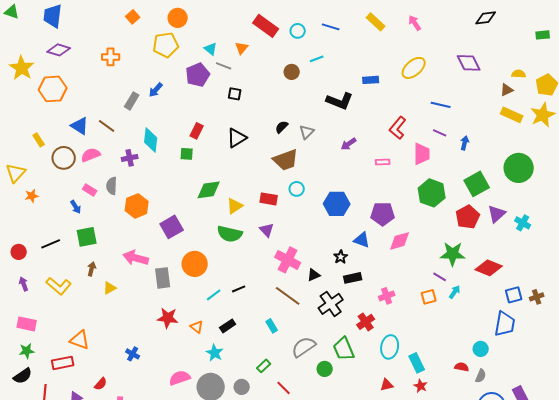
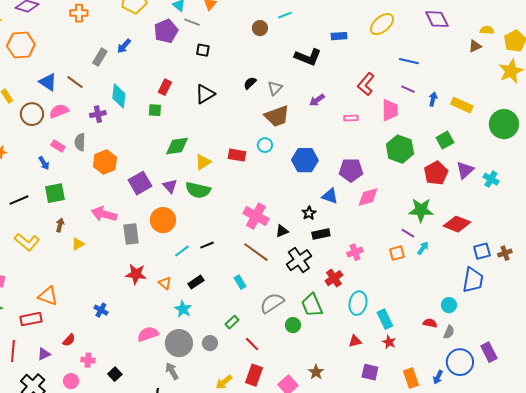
yellow rectangle: (512, 115) -> (462, 105), moved
brown trapezoid: (286, 160) -> (277, 116), moved
green circle: (519, 168) -> (504, 124), moved
green square: (477, 184) -> (445, 140), size x0.7
purple triangle: (267, 230) -> (170, 186), moved

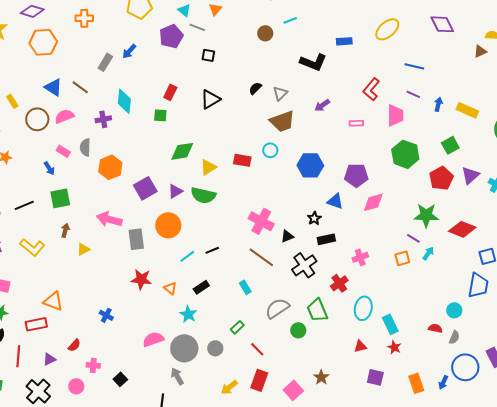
orange hexagon: (21, 45) -> (43, 42), moved
purple triangle: (170, 186) -> (175, 191), turned 42

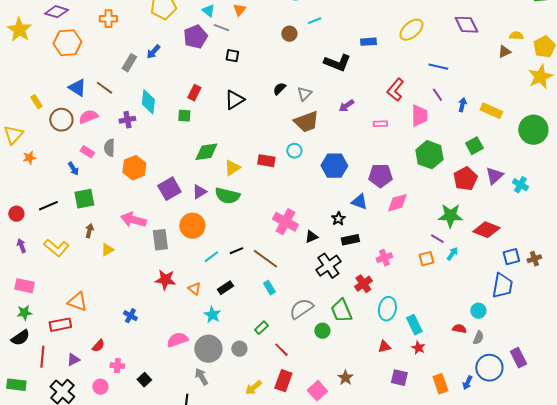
purple line: (413, 94) -> (437, 95), turned 32
brown line: (261, 257) -> (265, 259), moved

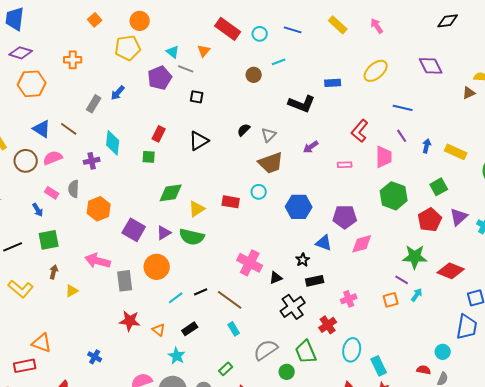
purple square: (169, 189) -> (134, 230), turned -30

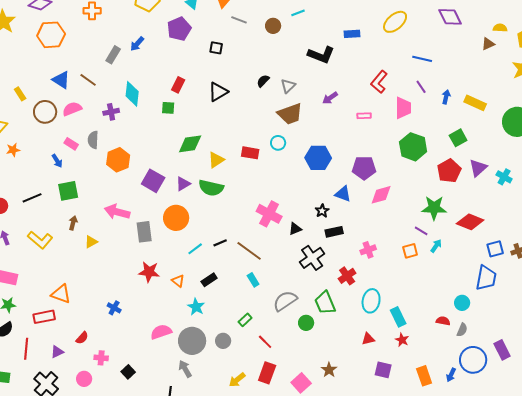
gray line: (186, 69) -> (239, 20), moved

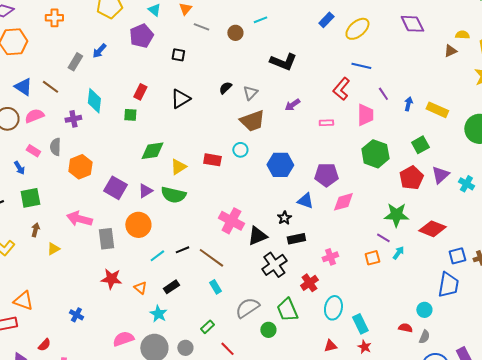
blue rectangle: (352, 34) -> (326, 20), moved, turned -42
blue line: (422, 59) -> (361, 66), moved
black triangle: (295, 229) -> (257, 236), size x1.5

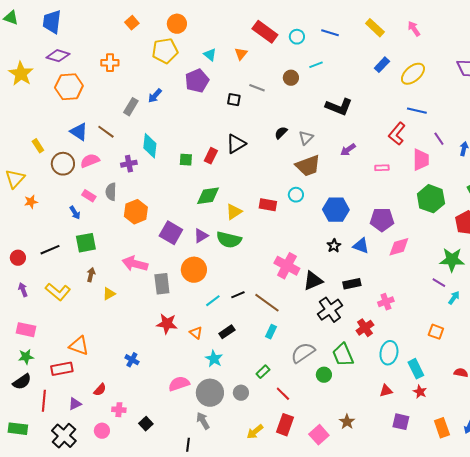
gray line: (201, 27) -> (257, 88), moved
red rectangle: (140, 92) -> (211, 156), moved
black star: (284, 218) -> (334, 246), moved
orange square: (372, 258) -> (436, 332), moved, turned 35
cyan rectangle: (215, 287) -> (271, 332), turned 56

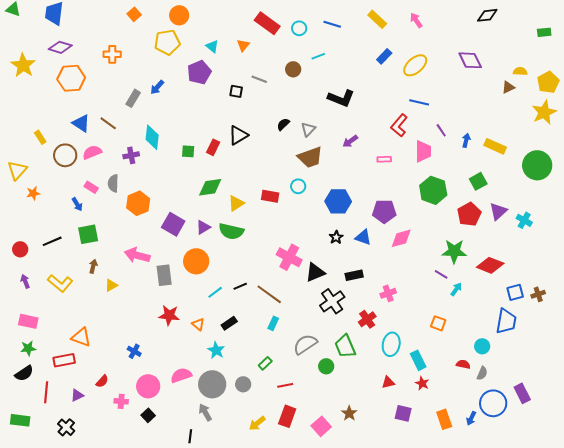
red line: (283, 394) -> (285, 385), turned -56
pink circle: (102, 431) -> (148, 386), moved, size x1.5
black cross: (64, 436) -> (66, 427), size x0.7

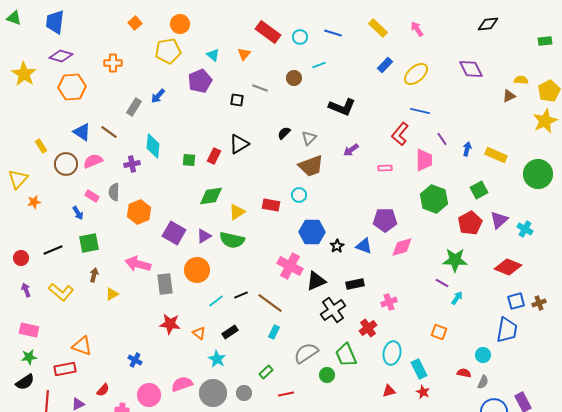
blue hexagon: (338, 201) -> (312, 232), moved
red diamond: (490, 265) -> (508, 267), moved

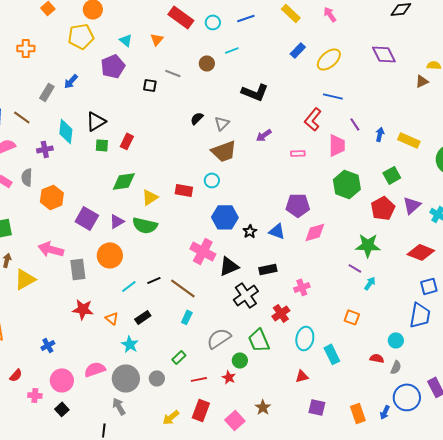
blue line: (333, 33) -> (246, 18), turned -36
black triangle: (239, 144) -> (96, 121), moved
yellow triangle: (112, 294) -> (25, 279), size x1.6
blue cross: (135, 360) -> (48, 345), turned 32
red star: (423, 392) -> (229, 377), moved

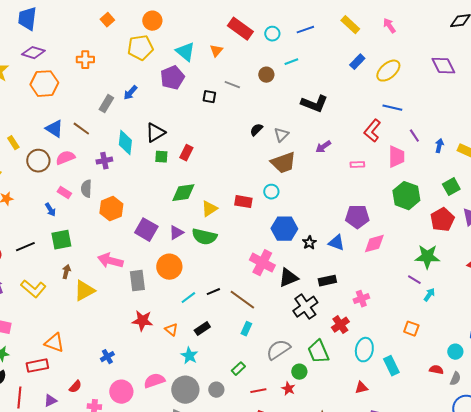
cyan triangle: (126, 40) -> (185, 52), size x1.5

